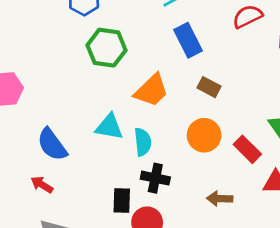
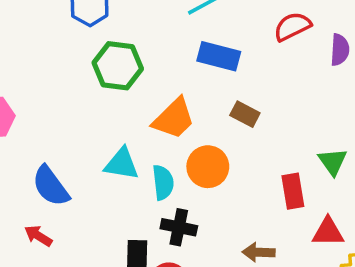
blue rectangle: (188, 40) -> (219, 56), turned -48
orange circle: (204, 135) -> (208, 167), moved
red rectangle: (247, 149) -> (293, 191), turned 36

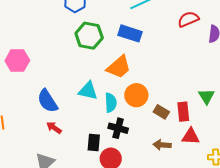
blue rectangle: (219, 56) -> (130, 33), moved
brown rectangle: (245, 114) -> (161, 112), moved
red triangle: (328, 232) -> (191, 136), moved
red arrow: (38, 236) -> (54, 128), moved

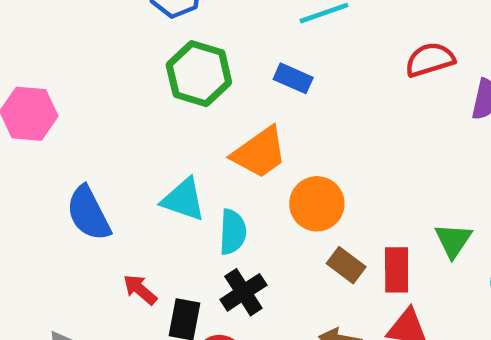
blue rectangle: (130, 33) -> (293, 78), size x0.7
orange circle: (136, 95) -> (317, 204), moved
red arrow: (54, 128) -> (140, 290), moved
black cross: (118, 128) -> (243, 292), turned 36

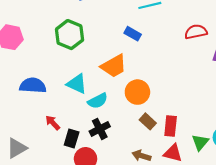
green hexagon: (199, 74) -> (70, 35), moved
blue semicircle: (88, 213) -> (33, 85), turned 115
cyan semicircle: (233, 232) -> (98, 101), turned 54
green triangle: (453, 240) -> (200, 142), moved

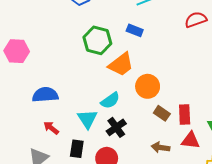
green hexagon: (70, 35) -> (97, 40), moved
cyan triangle: (77, 84) -> (87, 119), moved, turned 40
red arrow: (53, 123) -> (51, 128), moved
black rectangle: (72, 138) -> (77, 149), moved

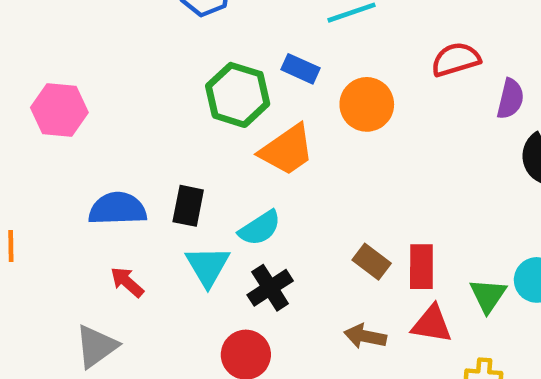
blue rectangle: (135, 30) -> (301, 69), moved
orange circle: (148, 86) -> (367, 104), moved
black rectangle: (77, 149) -> (188, 206), moved

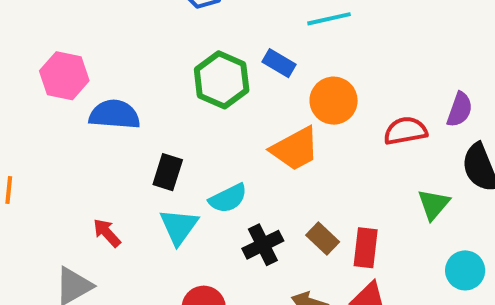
red semicircle: (456, 59) -> (405, 131), moved
orange trapezoid: (287, 150) -> (295, 149), moved
blue semicircle: (118, 209) -> (114, 115), moved
black cross: (270, 288) -> (263, 245), moved
green triangle: (488, 295) -> (434, 204), moved

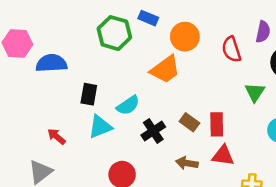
red semicircle: (405, 131) -> (232, 49), turned -90
cyan triangle: (179, 227) -> (100, 127), turned 40

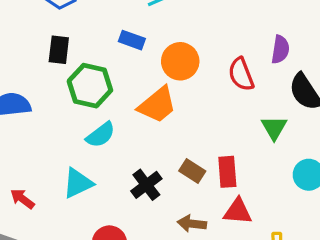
green hexagon: (114, 33) -> (90, 86), moved
black rectangle: (89, 94) -> (59, 50), moved
cyan semicircle: (128, 105) -> (101, 135), moved

